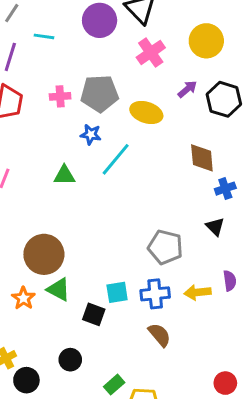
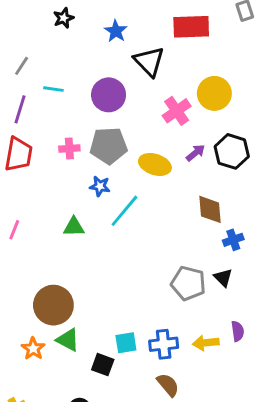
purple circle: (100, 20) -> (109, 95), moved
pink cross: (151, 53) -> (177, 111), moved
purple arrow: (187, 89) -> (196, 153), moved
gray pentagon: (165, 247) -> (188, 283), moved

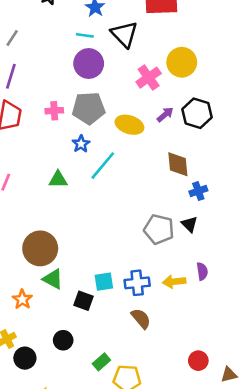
cyan line: (53, 89) -> (85, 35), moved
blue star: (100, 186) -> (81, 144), turned 30
orange star: (33, 349) -> (22, 299), moved

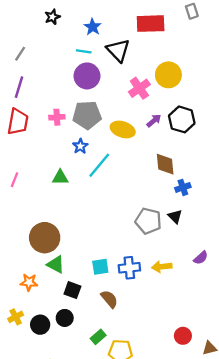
purple semicircle: (202, 271) -> (201, 258), moved, turned 56
orange star: (22, 299) -> (29, 282), turned -30
black square: (84, 301) -> (72, 290), moved
brown semicircle: (141, 319) -> (109, 299), moved
black circle: (25, 358) -> (40, 325), moved

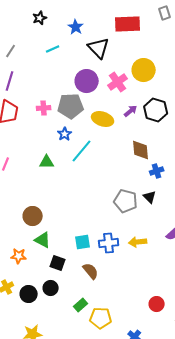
cyan line: (84, 51) -> (53, 49), moved, turned -32
purple circle: (87, 76) -> (87, 81), moved
brown circle: (45, 238) -> (33, 216), size x0.7

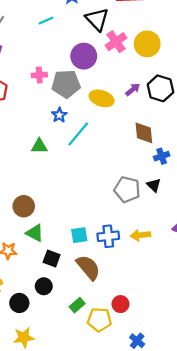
pink cross: (118, 82) -> (116, 42), moved
pink cross: (44, 108) -> (39, 75), moved
brown semicircle: (91, 271) -> (88, 267), size x1.4
black circle: (29, 294) -> (19, 303), moved
red circle: (157, 304) -> (120, 304), moved

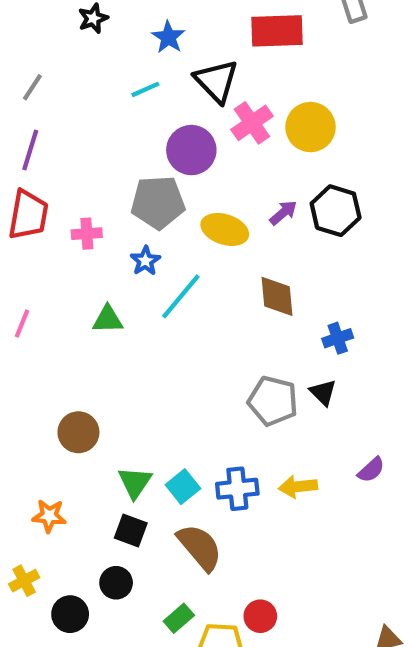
cyan line: (46, 21) -> (145, 89), moved
pink cross: (39, 75) -> (87, 234), moved
brown diamond: (144, 133) -> (277, 296), moved
green triangle: (35, 233) -> (135, 482), moved, turned 36
cyan square: (79, 235) -> (183, 487), turned -30

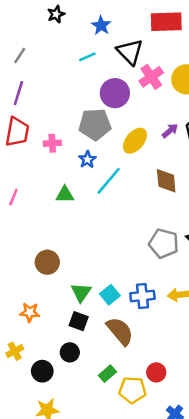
yellow ellipse: (225, 229) -> (135, 141), turned -68

